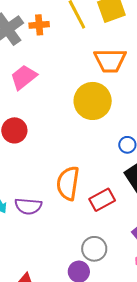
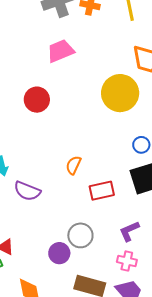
orange semicircle: (68, 183) -> (74, 165), size x0.6
purple semicircle: (28, 206) -> (27, 191), moved

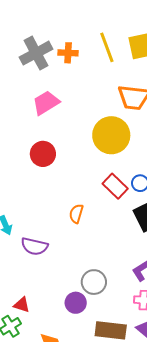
red circle: (37, 100) -> (43, 154), moved
red rectangle: (102, 191) -> (115, 186), moved, turned 65

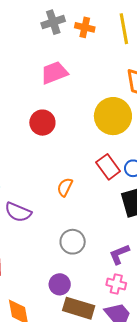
gray cross: (36, 53) -> (53, 22), size x0.7
gray circle: (94, 282) -> (73, 242), moved
purple circle: (76, 303) -> (60, 284), moved

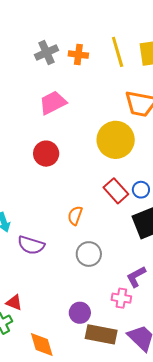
gray circle: (73, 242) -> (89, 254), moved
pink cross: (116, 284) -> (121, 298), moved

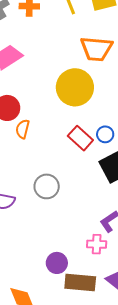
orange semicircle: (75, 216) -> (23, 129), moved
gray circle: (89, 254) -> (47, 186), moved

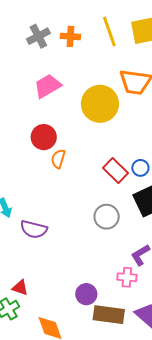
yellow circle: (75, 87) -> (100, 104), moved
gray circle: (47, 186) -> (107, 217), moved

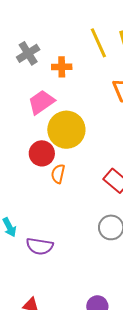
orange cross: (70, 36) -> (62, 67), moved
yellow circle: (100, 104) -> (66, 130), moved

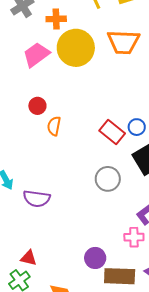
yellow circle: (66, 130) -> (76, 48), moved
red circle: (42, 153) -> (37, 106), size x0.7

